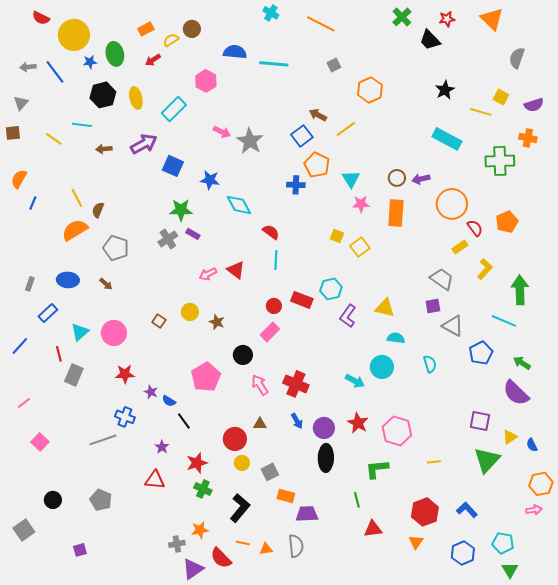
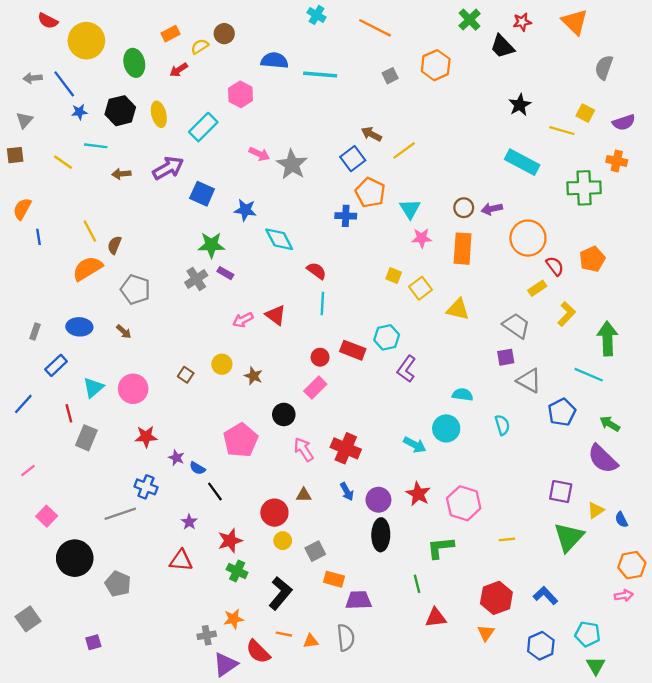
blue star: (90, 62) -> (79, 112), moved
orange hexagon: (370, 90) -> (436, 65), moved
blue line: (33, 203) -> (38, 237), turned -32
yellow triangle: (385, 308) -> (458, 309), moved
black circle: (53, 500) -> (75, 558), moved, size x1.8

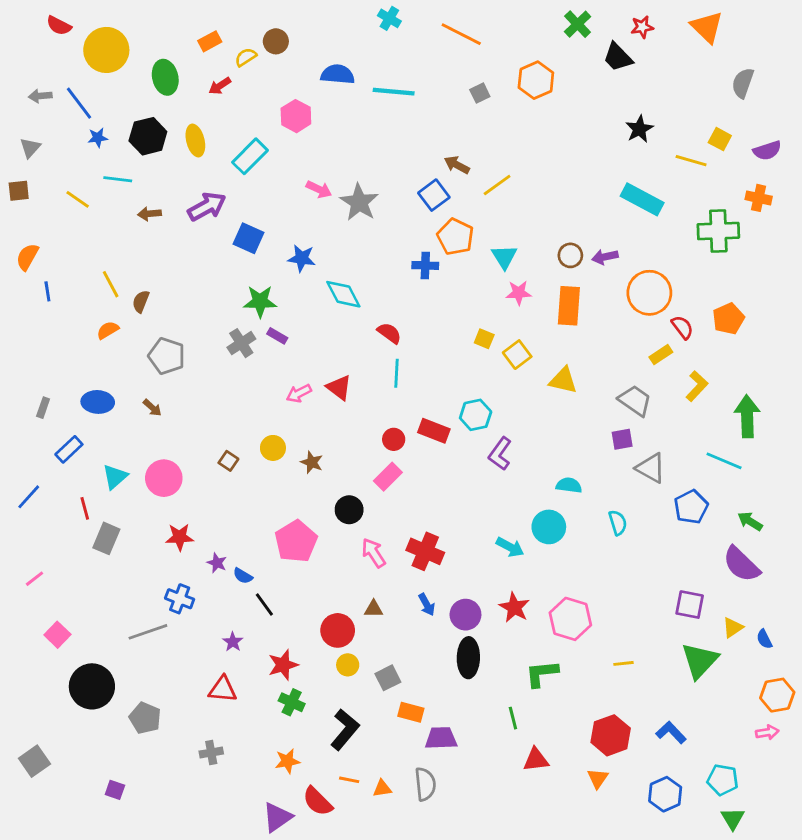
orange semicircle: (88, 268) -> (108, 330), size x0.6
gray cross: (207, 635) -> (211, 753), moved
purple square: (93, 642) -> (115, 790), turned 35

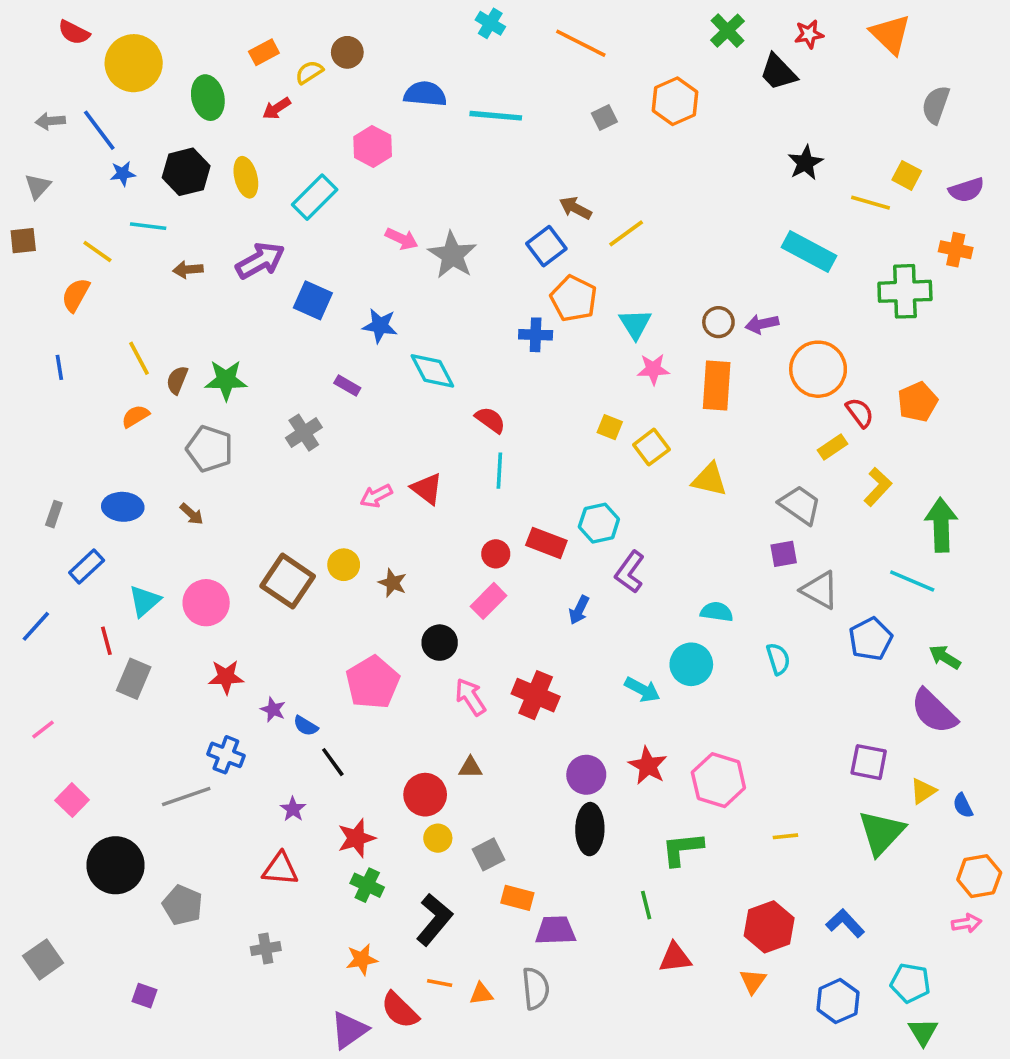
orange semicircle: (27, 257) -> (76, 295), moved
green star: (260, 301) -> (226, 380), moved
purple rectangle: (277, 336) -> (347, 385), moved
brown square: (228, 461) -> (288, 581), size x2.0
blue arrow: (427, 605) -> (579, 610), moved, turned 55

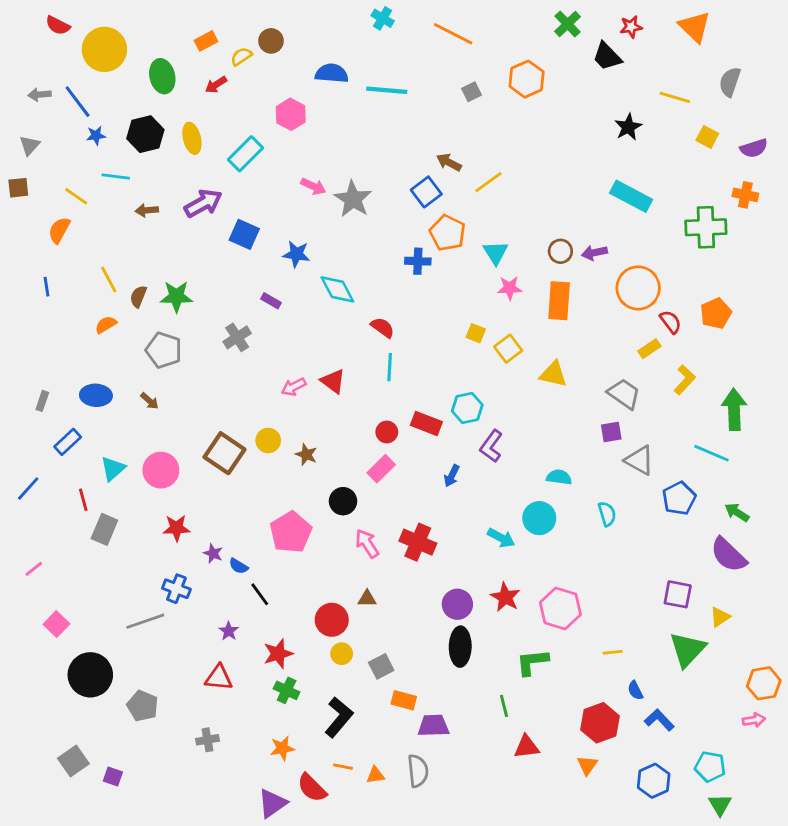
yellow line: (871, 203) -> (675, 97), moved
blue semicircle: (963, 806) -> (635, 690), moved
gray square: (43, 959) -> (73, 761), moved

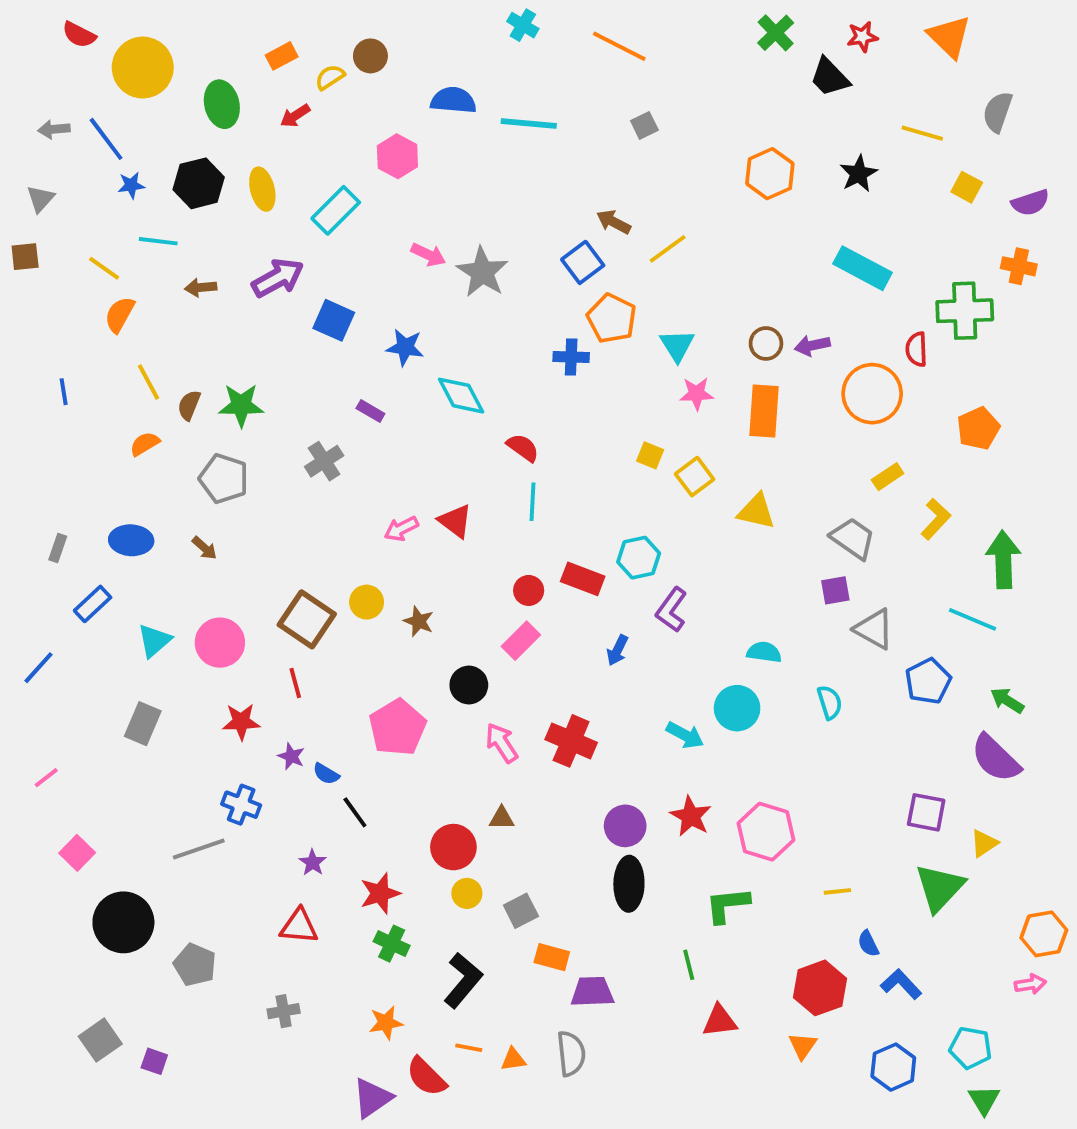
orange hexagon: (527, 79) -> (770, 174), moved
orange semicircle: (59, 230) -> (120, 315), moved
red semicircle: (671, 322) -> (916, 349), moved, turned -145
red line: (83, 500) -> (295, 683), moved

